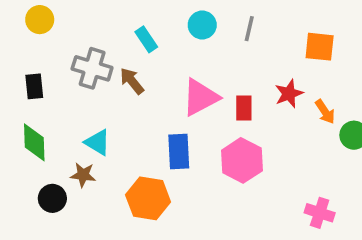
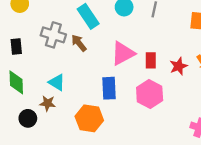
cyan rectangle: (146, 39) -> (88, 16), size x1.5
red star: (289, 94) -> (179, 66), moved

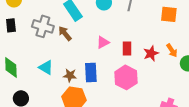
black rectangle: (16, 46) -> (11, 25), moved
pink triangle: (123, 53) -> (103, 42), size x0.6
brown star: (48, 103) -> (70, 75), moved

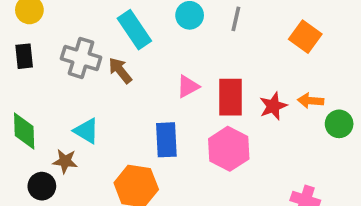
orange square: (169, 14) -> (305, 37), turned 30
red rectangle: (127, 48) -> (231, 97), size x1.5
orange arrow: (172, 50) -> (311, 101), turned 128
brown star: (70, 75) -> (65, 161), moved

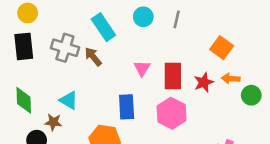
orange square: (305, 37) -> (222, 48), moved
black rectangle: (24, 56) -> (24, 46), size x1.5
pink triangle: (188, 86) -> (142, 68), turned -30

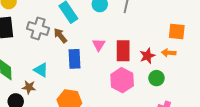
orange square: (222, 48) -> (177, 31), moved, turned -30
green circle: (251, 95) -> (156, 78), moved
blue rectangle: (127, 107) -> (74, 59), moved

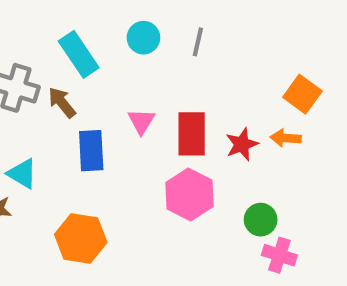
orange square: (177, 31) -> (302, 94), turned 30
green circle: (156, 78) -> (261, 220), moved

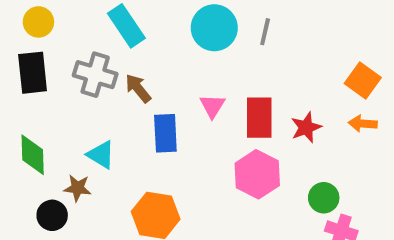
cyan circle: (143, 38) -> (214, 28), size x1.5
cyan rectangle: (79, 54) -> (126, 26), moved
orange arrow: (286, 138) -> (363, 123), moved

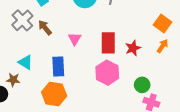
gray cross: (95, 75) -> (22, 20), turned 30
pink triangle: (212, 106) -> (75, 39), moved
orange arrow: (363, 123) -> (163, 46), turned 120
blue rectangle: (165, 133) -> (58, 66), moved

